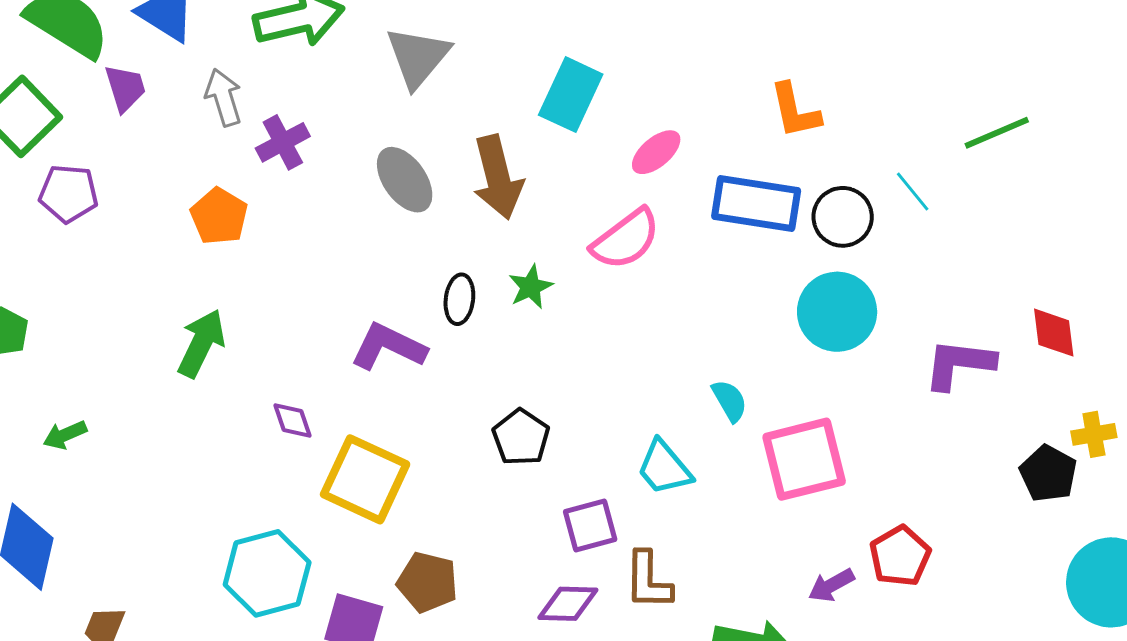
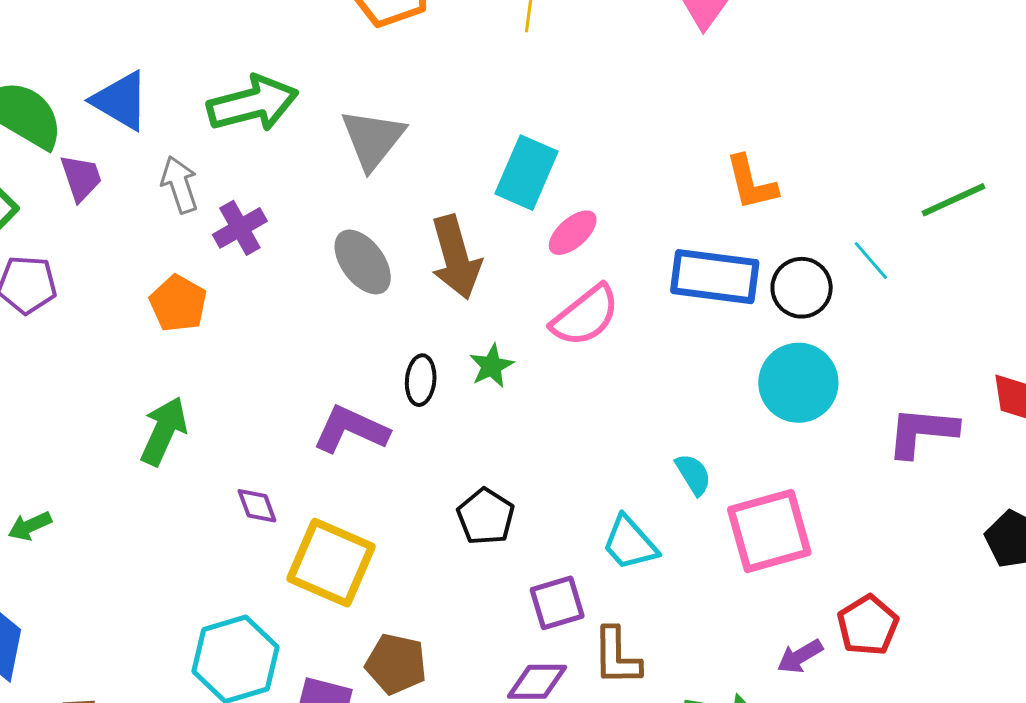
pink ellipse: (656, 152) -> (573, 233), moved

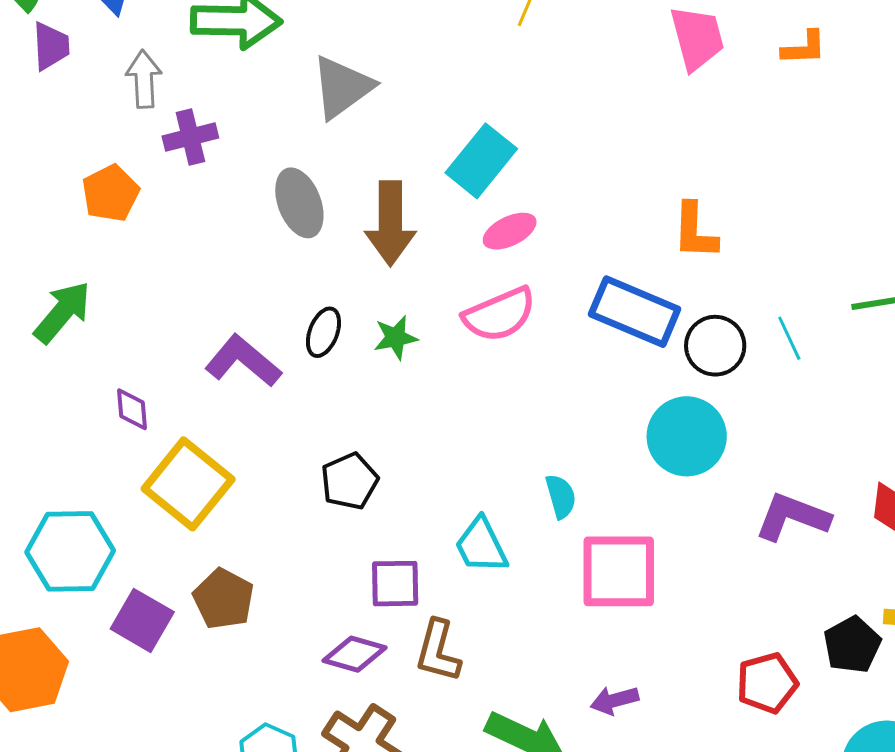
red pentagon: (868, 625) -> (767, 683), moved

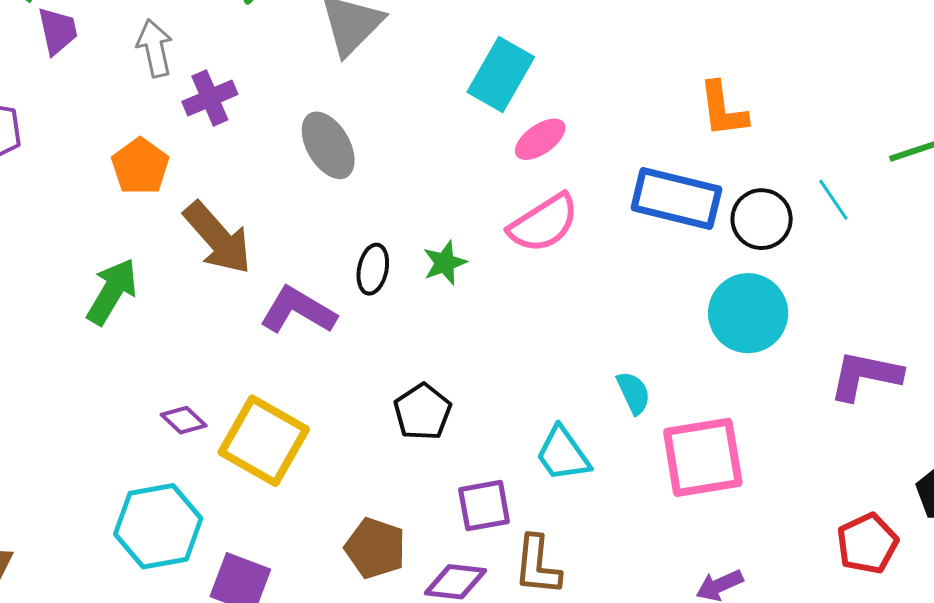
brown arrow: (390, 223) -> (218, 238), moved, turned -32
purple diamond: (132, 409) -> (184, 420), moved, turned -33
brown pentagon: (224, 599) -> (375, 548), moved

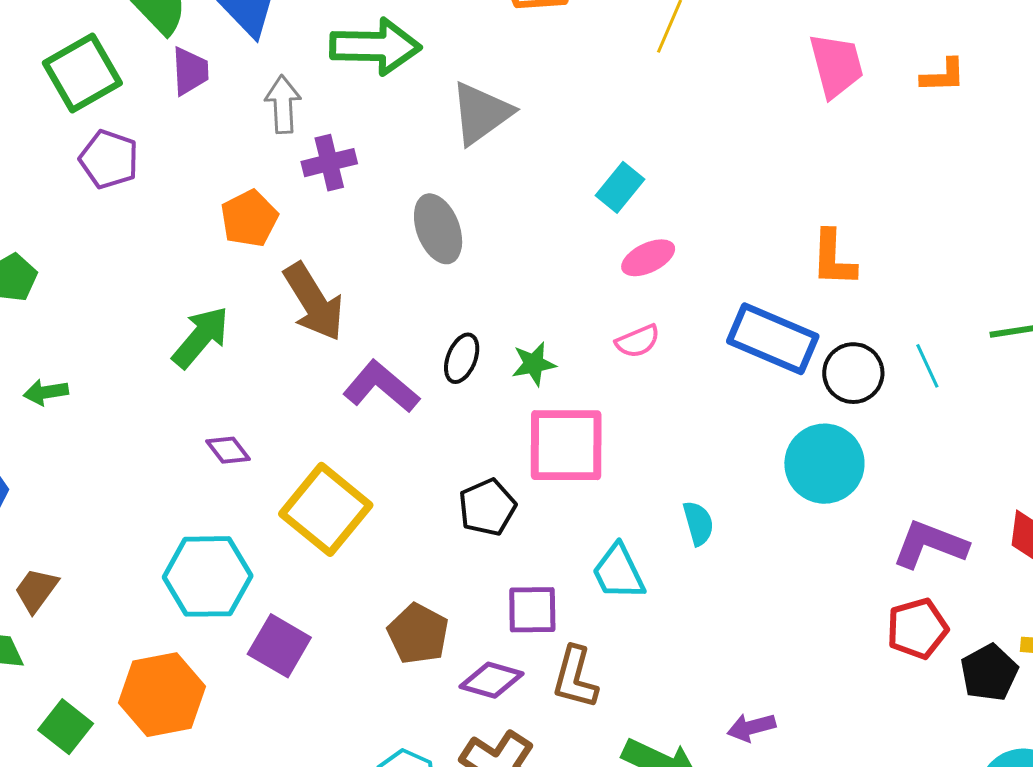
cyan rectangle: (501, 74) -> (620, 187), size x0.7
pink semicircle: (544, 223) -> (638, 341), size x0.6
purple diamond: (184, 420) -> (228, 450), moved
pink square: (703, 457) -> (566, 445), moved
red pentagon: (867, 544) -> (917, 629), moved

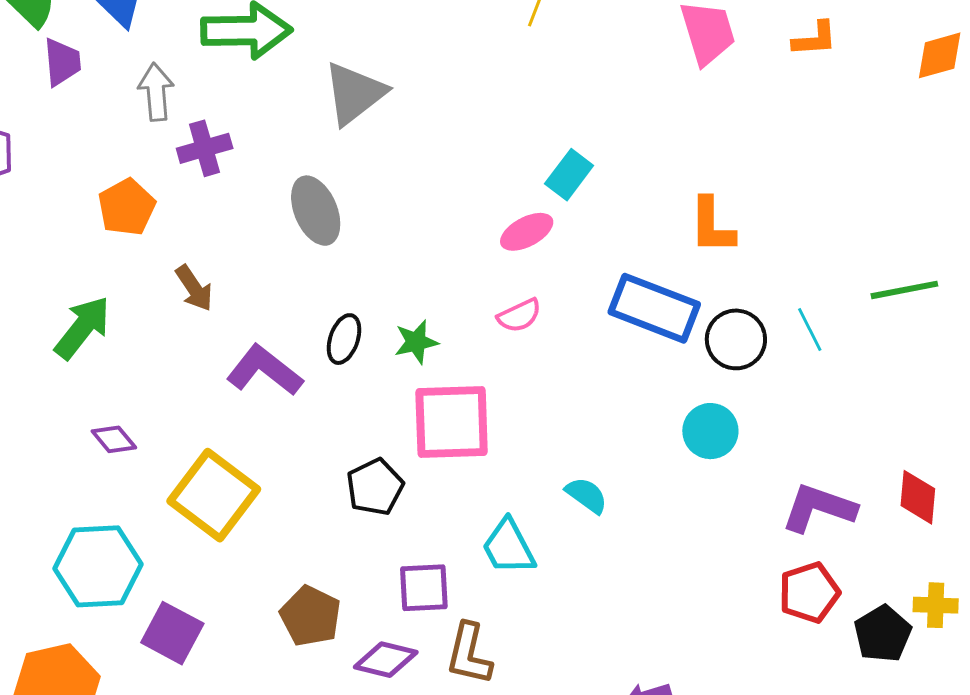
cyan rectangle: (620, 187) -> (569, 175), moved
brown arrow: (314, 302) -> (194, 288), size x0.6
cyan circle: (824, 464) -> (710, 431), size x0.7
cyan semicircle: (698, 523) -> (587, 495), turned -36

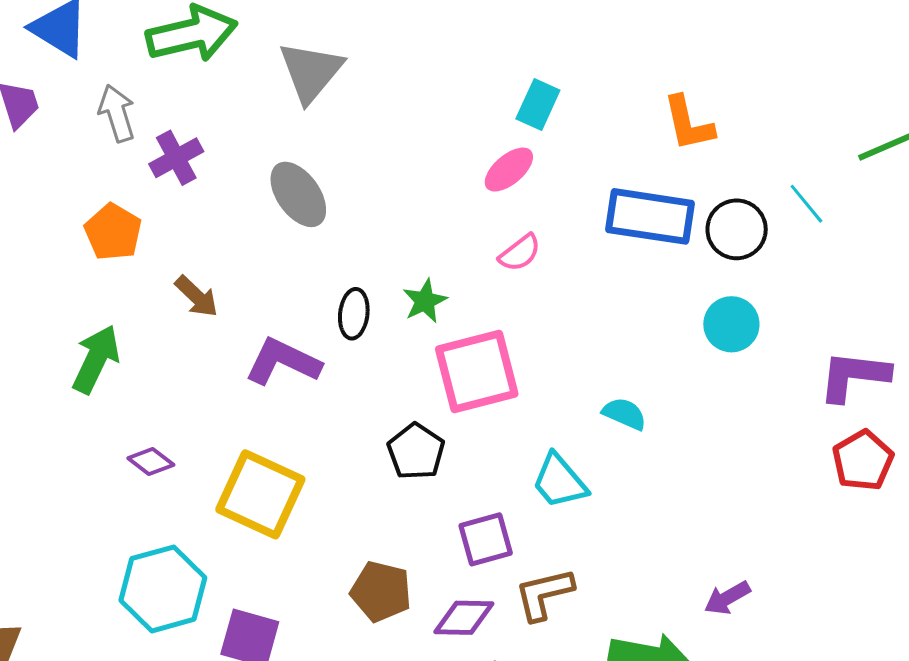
brown L-shape: (469, 654) -> (544, 594), turned 76

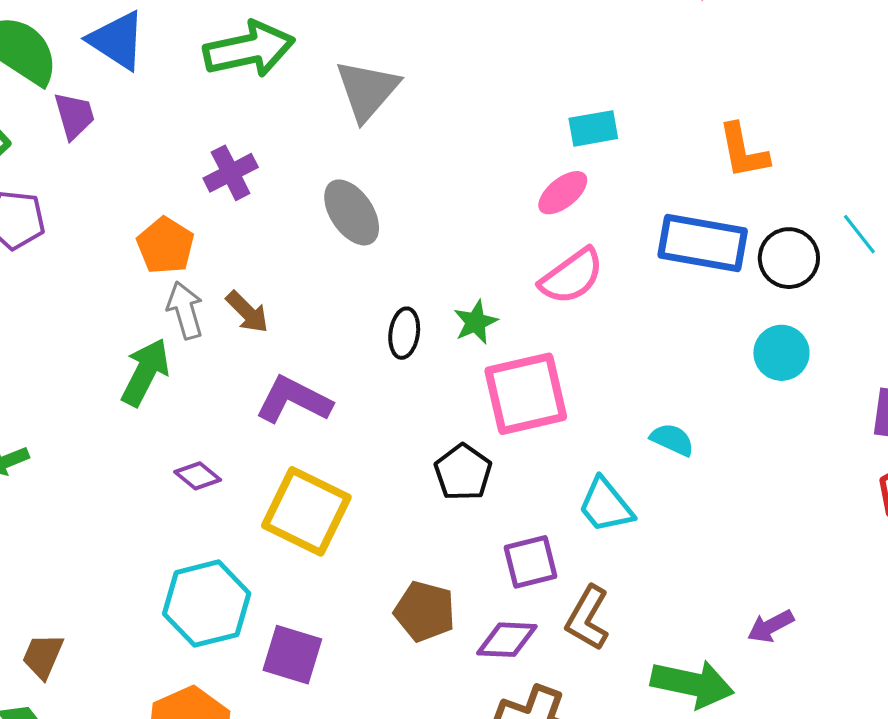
cyan rectangle: (538, 105) -> (593, 128), turned 54
gray arrow: (117, 113) -> (185, 310), moved
pink semicircle: (520, 253) -> (572, 276), size x1.5
purple L-shape: (283, 362) -> (294, 400), moved
brown L-shape: (544, 594) -> (588, 618), turned -48

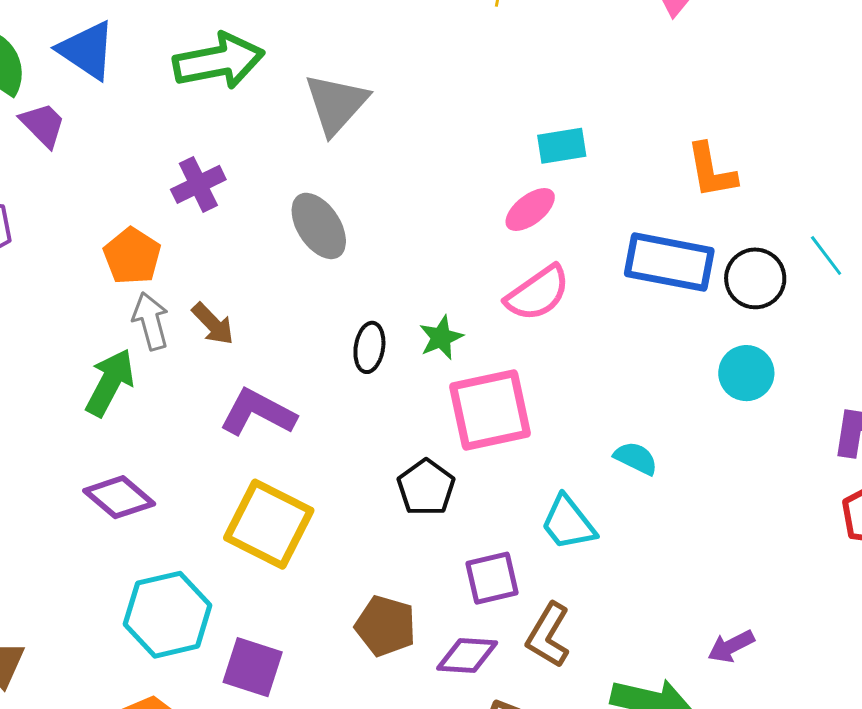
purple trapezoid: (74, 116) -> (43, 125), turned -30
purple diamond: (198, 476) -> (119, 497), moved, size x1.5

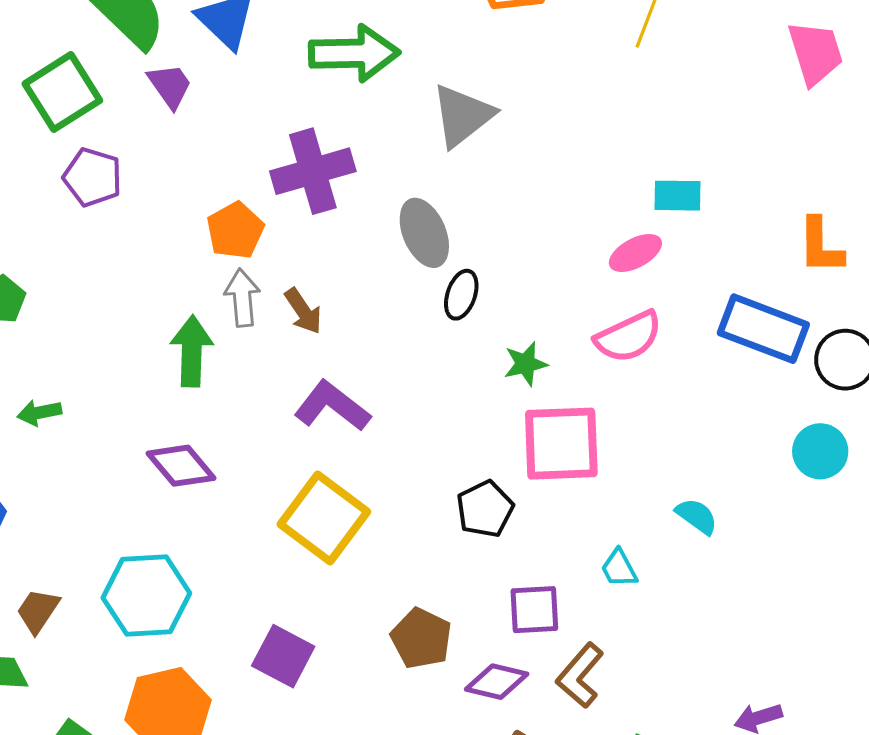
purple cross: (198, 184) -> (313, 171), size x1.5
black ellipse: (369, 347) -> (461, 295), moved
green arrow: (110, 382) -> (192, 351), turned -36
cyan trapezoid: (568, 523) -> (619, 568), size x0.7
cyan hexagon: (168, 615) -> (146, 596), moved

